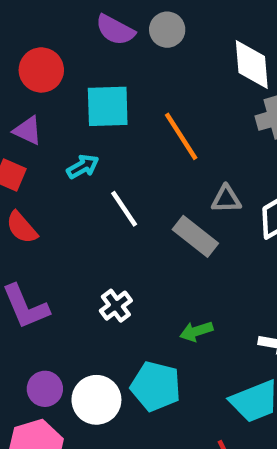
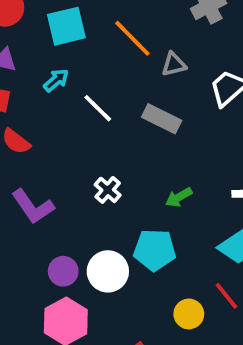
gray triangle: (226, 199) -> (174, 64), moved

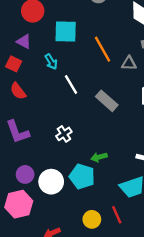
gray triangle: (174, 64) -> (129, 63), moved
cyan arrow: (56, 80) -> (51, 62), turned 84
green arrow: (179, 197) -> (99, 157), moved

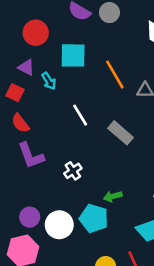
cyan arrow: (51, 62) -> (49, 81), moved
purple L-shape: (18, 132) -> (31, 156), moved

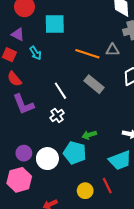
orange line: (115, 75) -> (87, 54), moved, turned -40
cyan arrow: (49, 81) -> (35, 53), moved
white line: (80, 115) -> (60, 91), moved

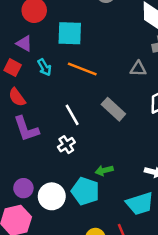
orange line: (87, 54) -> (82, 69), moved

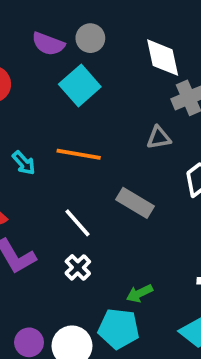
cyan square: (70, 33) -> (80, 85), moved, turned -32

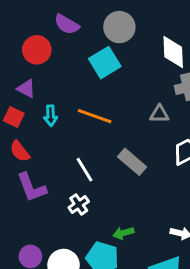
gray circle: (90, 38) -> (119, 27), size x1.4
purple semicircle: (48, 44) -> (67, 24), moved
cyan arrow: (24, 163) -> (51, 116), turned 30

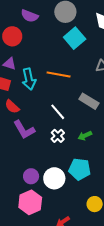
cyan square: (105, 63) -> (75, 38), moved
cyan arrow: (51, 116) -> (29, 79), size x1.5
green arrow: (123, 233) -> (85, 136), moved

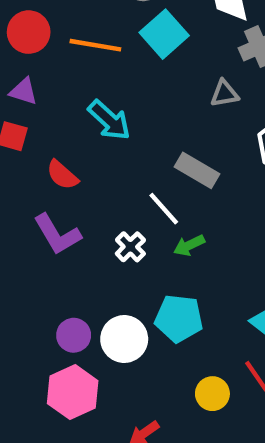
orange line: (59, 75) -> (95, 45), moved
cyan arrow: (29, 79) -> (109, 120), moved, turned -35
red semicircle: (12, 107) -> (62, 175), moved
white line: (58, 112) -> (164, 209), moved

